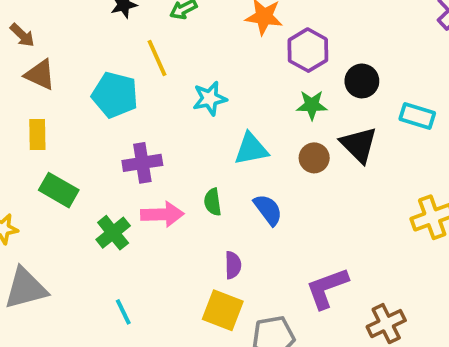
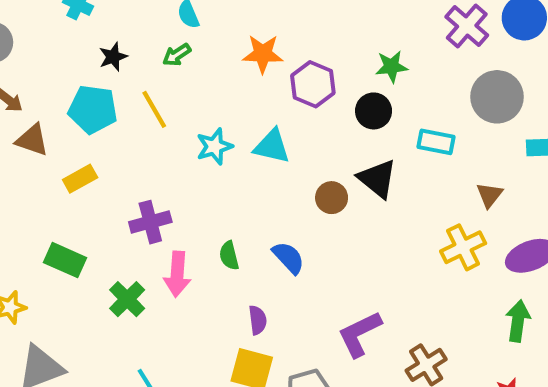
cyan pentagon: (115, 95) -> (93, 109), moved
green star: (312, 105) -> (391, 66), moved
yellow rectangle: (37, 135) -> (80, 179), moved, turned 68
cyan triangle: (251, 149) -> (272, 146), moved, turned 30
pink arrow: (162, 214) -> (177, 274), turned 102

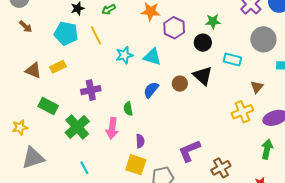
brown triangle: (32, 140) -> (33, 70), moved
blue semicircle: (288, 258) -> (151, 90), moved, turned -102
pink arrow: (177, 274) -> (112, 128), moved
green cross: (127, 299) -> (77, 127), size x1.4

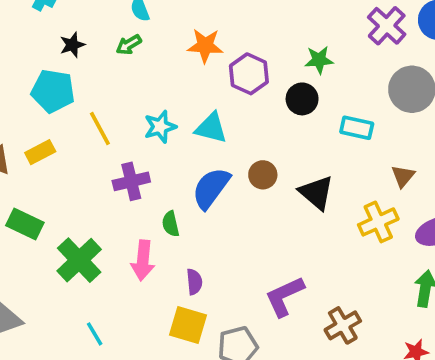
yellow line: (96, 35) -> (100, 128), moved
black triangle: (203, 76) -> (316, 193), moved
purple cross: (91, 90) -> (131, 181), moved
blue semicircle: (151, 90) -> (211, 188), size x1.4

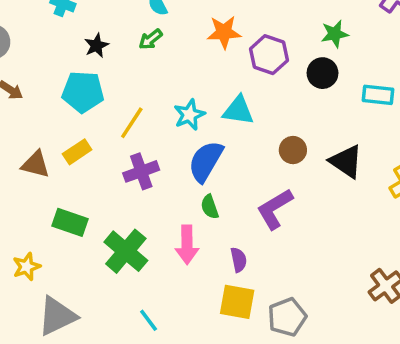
yellow line: (100, 128) -> (132, 123), turned 68
purple cross: (131, 181) -> (141, 171), moved
blue semicircle: (211, 188) -> (206, 161), moved
purple L-shape: (285, 296) -> (275, 209), moved

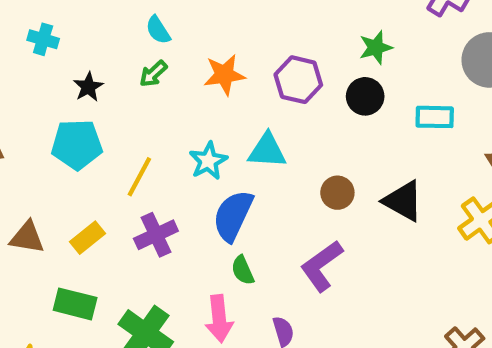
orange star: (224, 32) -> (224, 75), moved
yellow rectangle: (77, 152) -> (87, 238), moved

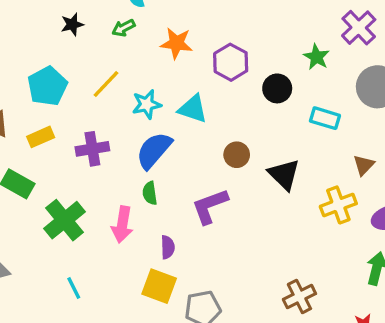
green star: (376, 48) -> (316, 57), moved, turned 30
cyan pentagon: (77, 144) -> (47, 86), moved, turned 30
yellow line: (139, 177) -> (106, 84), moved

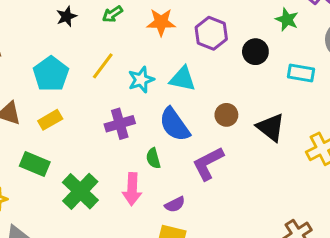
purple cross: (92, 149) -> (120, 124), moved
blue semicircle: (154, 150) -> (174, 125), moved, turned -69
purple semicircle: (168, 247) -> (175, 204), turned 72

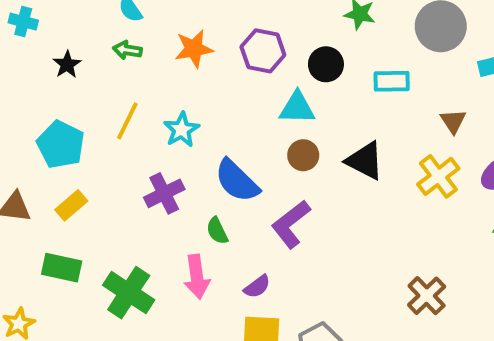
green arrow: (112, 14) -> (127, 50), turned 54
cyan triangle: (183, 79) -> (297, 108), moved

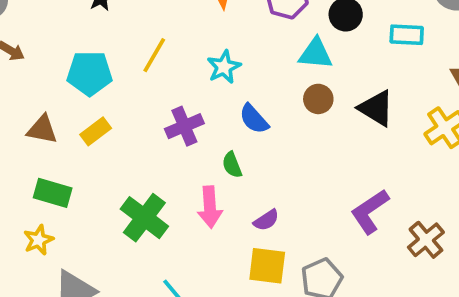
cyan star: (181, 130) -> (224, 67), moved
cyan pentagon: (61, 145) -> (90, 73), turned -30
blue semicircle: (237, 181) -> (254, 119), size x0.7
purple L-shape: (291, 224) -> (370, 211), moved
green rectangle: (62, 268) -> (53, 193), moved

